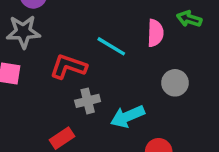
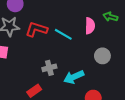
red L-shape: (68, 67) -> (36, 29), moved

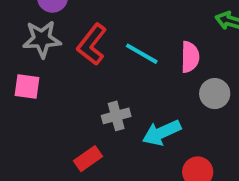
pink semicircle: (90, 26) -> (190, 57), moved
red L-shape: (36, 29) -> (92, 44), turned -70

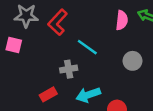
cyan line: (142, 54) -> (87, 47), moved
pink semicircle: (190, 57) -> (122, 20), moved
cyan arrow: (162, 133) -> (88, 95), moved

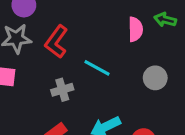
gray cross: (69, 69) -> (62, 90), moved

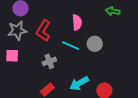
pink semicircle: (135, 29) -> (77, 22), moved
gray circle: (155, 78) -> (95, 44), moved

